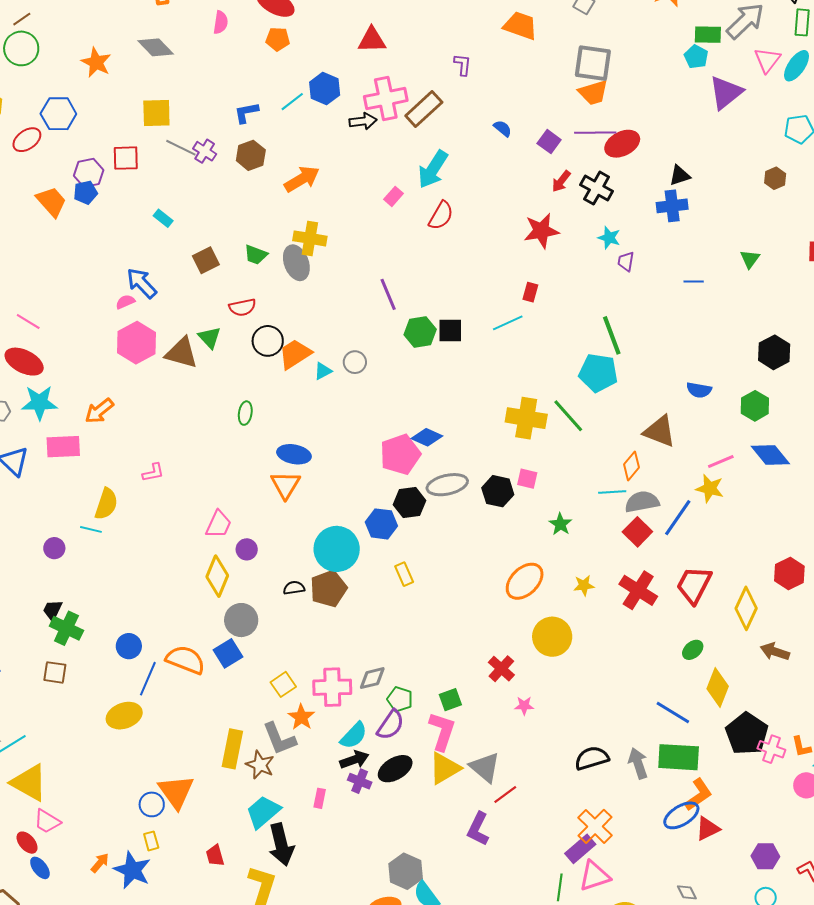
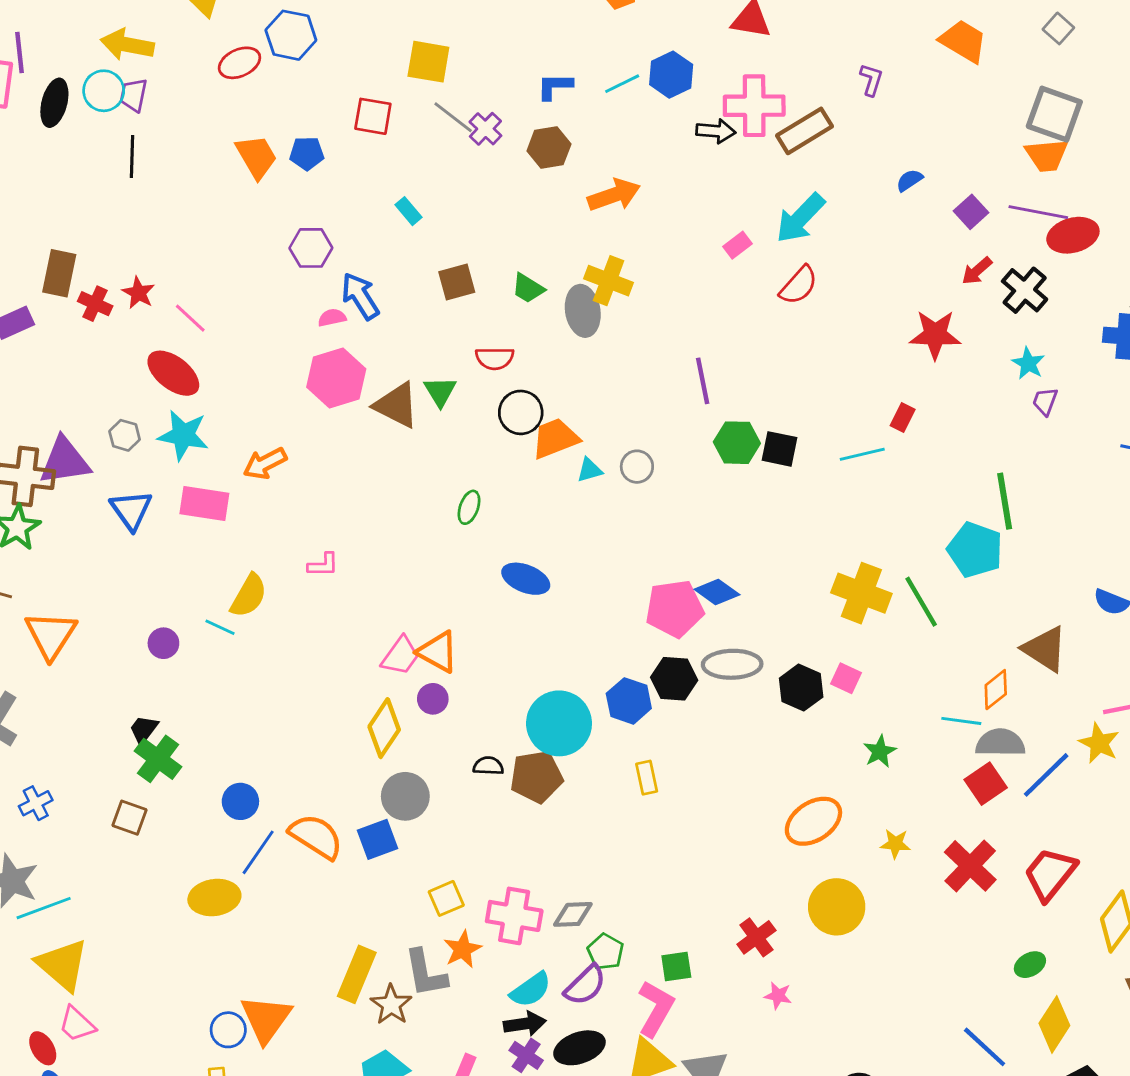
blue semicircle: (503, 128) -> (910, 180), turned -84
purple hexagon: (89, 173) -> (311, 248), moved
orange triangle: (285, 485) -> (438, 652), moved, turned -44

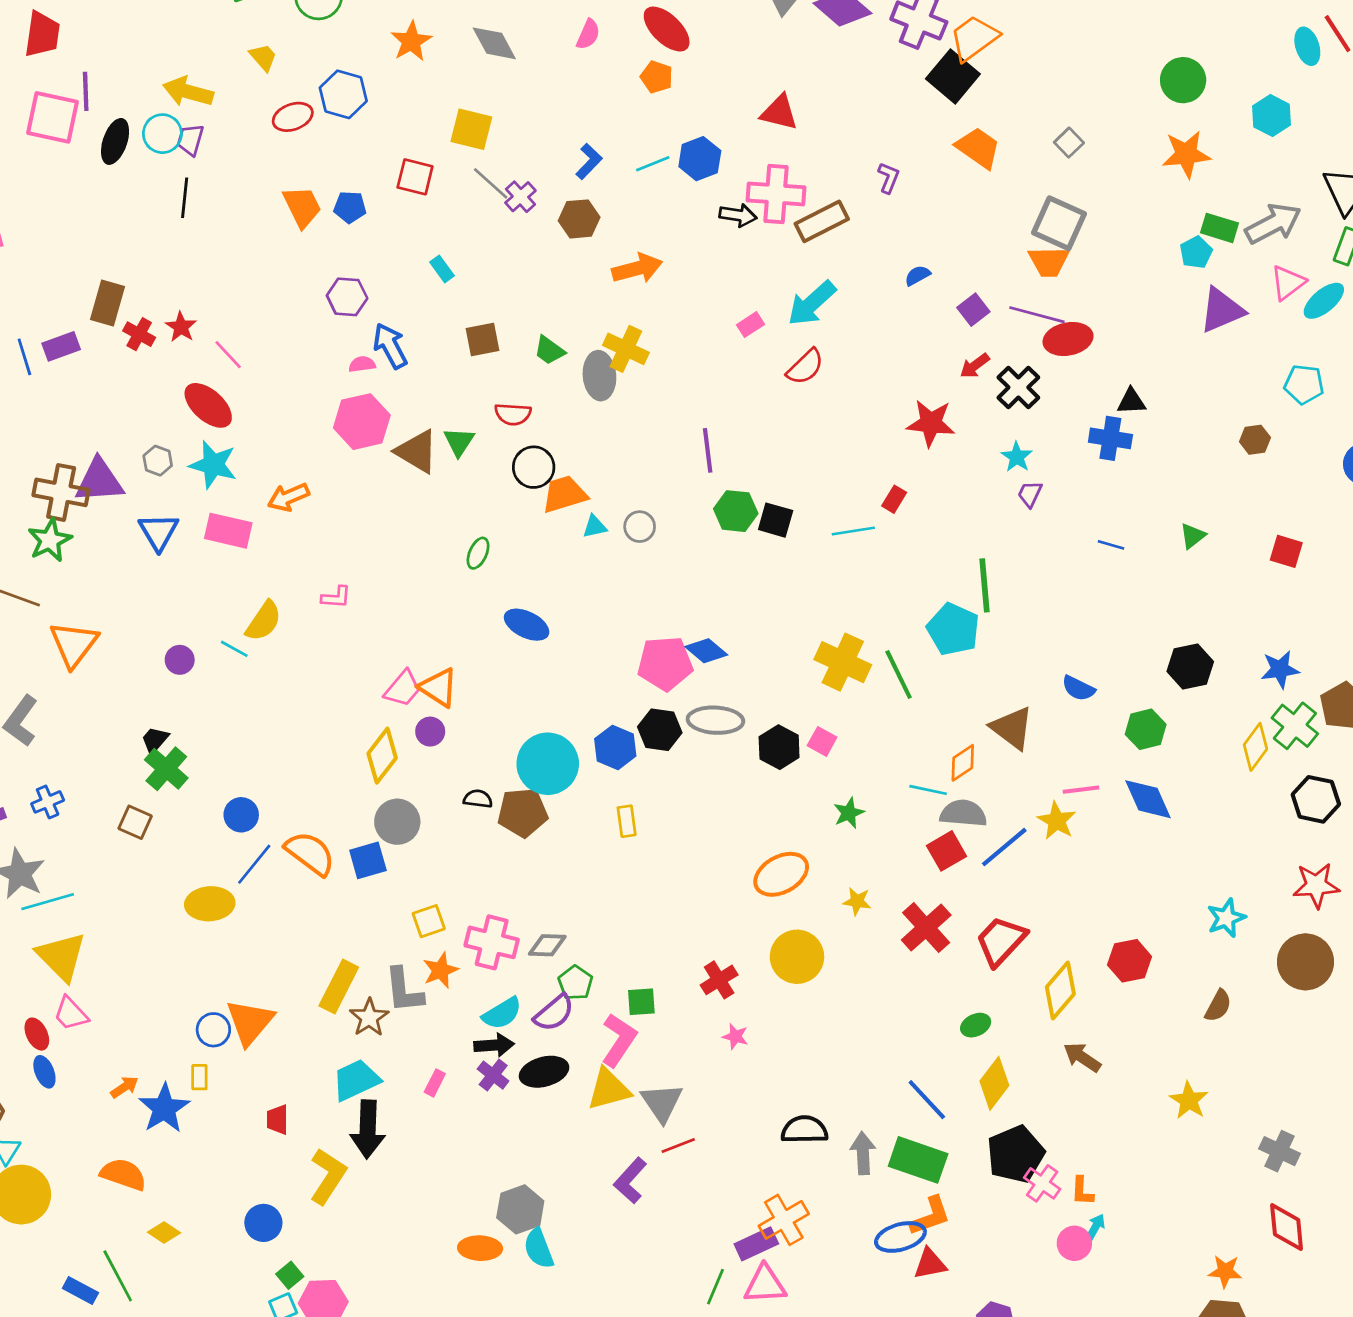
blue L-shape: (555, 86) -> (589, 161), turned 129

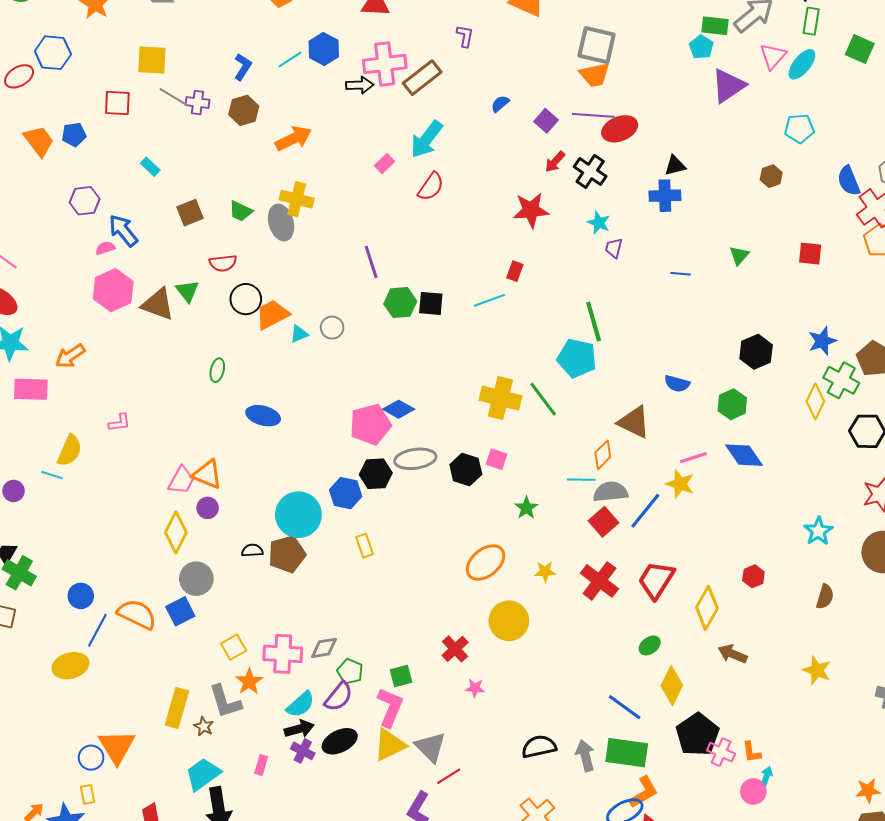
purple cross: (520, 197) -> (198, 102), turned -30
red hexagon: (1130, 961) -> (753, 576), size x0.7
brown star: (369, 1018) -> (204, 726), size x0.7

